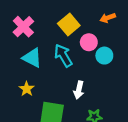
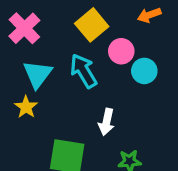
cyan triangle: (32, 58) -> (38, 74), turned 40
yellow star: (27, 89) -> (26, 107), moved

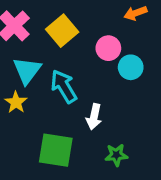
yellow square: (92, 25) -> (62, 31), moved
cyan arrow: (83, 71) -> (64, 86), moved

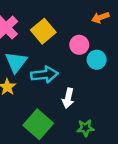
cyan arrow: (64, 86) -> (45, 75), turned 115
green square: (56, 150) -> (38, 124), turned 32

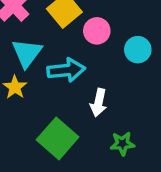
pink circle: (79, 45) -> (97, 31), moved

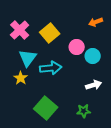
pink circle: (97, 31) -> (77, 47), moved
white arrow: (99, 103) -> (94, 85), moved, turned -119

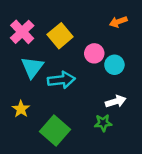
yellow star: (21, 78) -> (21, 109), moved
green star: (84, 111) -> (103, 123), moved

